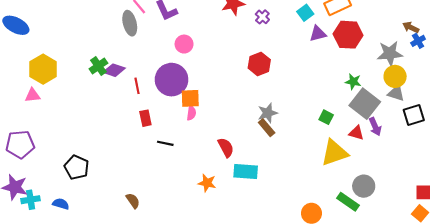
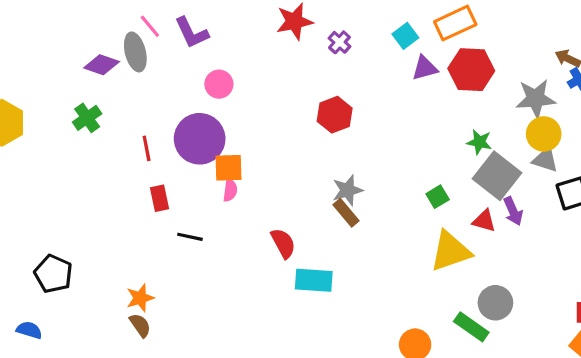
purple diamond: (114, 70) -> (102, 65), moved
green square: (326, 117) -> (438, 197), turned 32
orange star: (207, 183) -> (140, 298), moved, turned -30

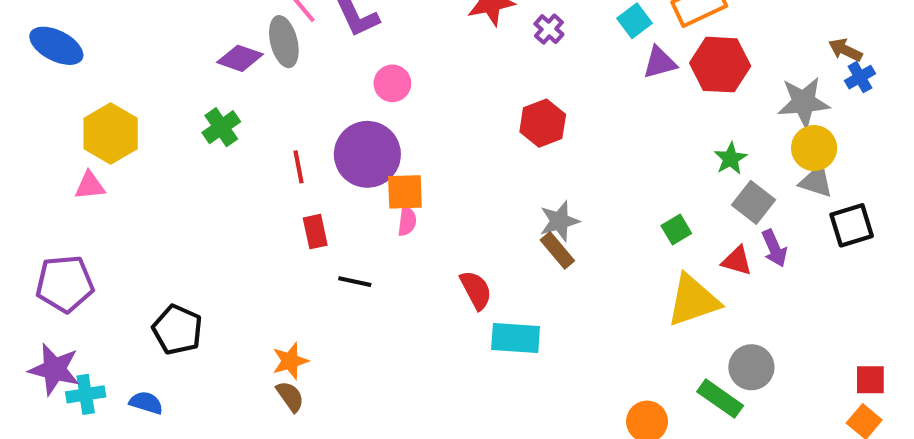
green star: (479, 142) -> (731, 159), turned 30
gray square: (497, 176) -> (754, 202), size x0.7

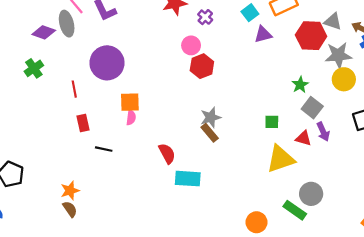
red hexagon: (720, 65) -> (311, 36), moved
pink circle: (392, 83) -> (191, 45), moved
purple circle: (367, 154) -> (107, 63), moved
gray triangle: (816, 181) -> (333, 21), moved
green square: (676, 229) -> (272, 122), turned 32

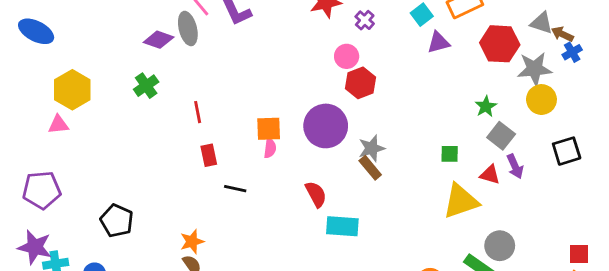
gray triangle: (333, 21) -> (541, 23), moved
purple circle: (107, 63) -> (326, 126), moved

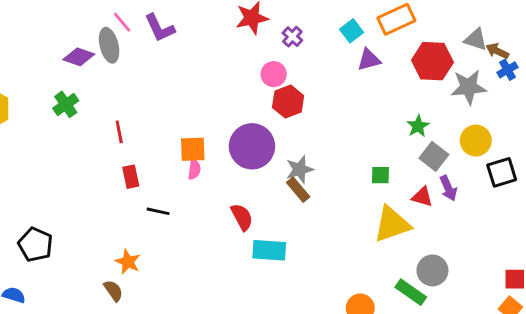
yellow circle: (541, 100) -> (476, 141), moved
orange star: (192, 242) -> (128, 262), moved, turned -30

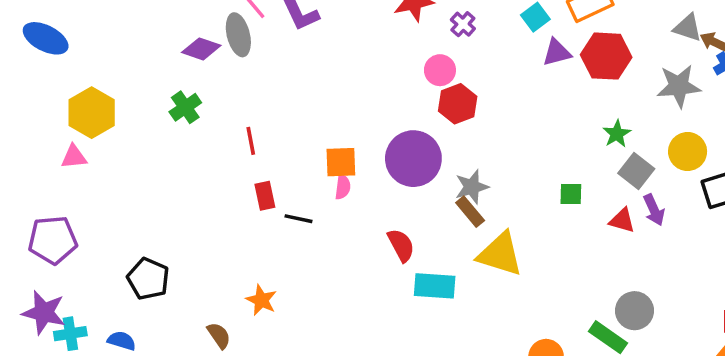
red hexagon: (432, 61) -> (606, 56), moved
black line: (158, 211) -> (298, 219), moved
yellow triangle: (392, 224) -> (500, 254), moved, turned 36
brown semicircle: (113, 291) -> (219, 335), moved

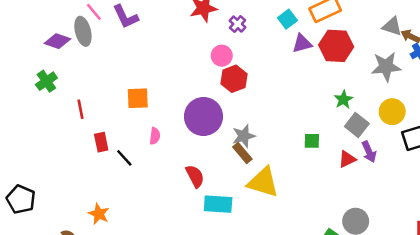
red line: (251, 141) -> (81, 109), moved
orange square: (341, 162) -> (138, 98), moved
black line: (298, 219) -> (124, 158), turned 36
red triangle: (622, 220) -> (347, 159), turned -42

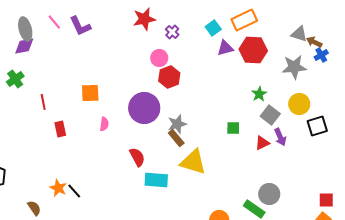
gray ellipse: (83, 31) -> (25, 29), moved
purple diamond: (57, 41) -> (24, 46), turned -30
black line: (124, 158) -> (74, 191), moved

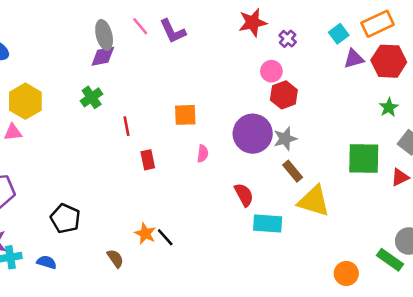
green star: (259, 94) -> (389, 107), moved
gray star: (177, 124) -> (285, 139), moved
green square: (233, 128) -> (364, 159), size x2.0

